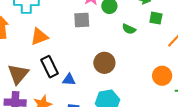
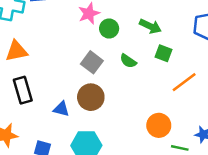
gray square: (82, 20) -> (92, 62), moved, turned 30
blue triangle: (69, 80) -> (61, 109), moved

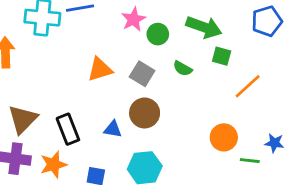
green arrow: (150, 26) -> (204, 27), size x1.4
orange triangle: (17, 51) -> (100, 69), moved
black rectangle: (23, 90) -> (68, 129), moved

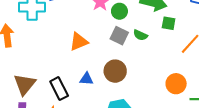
gray square: (142, 74) -> (119, 36), moved
blue triangle: (113, 129) -> (86, 79), moved

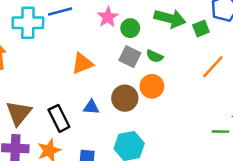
green square: (169, 23) -> (201, 28), moved, turned -32
orange circle: (176, 84) -> (152, 86), moved

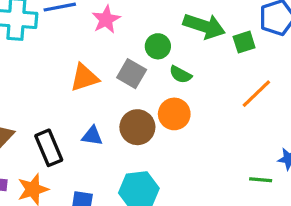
pink star: (108, 17) -> (106, 19), moved
green circle: (130, 28) -> (158, 46), moved
gray square: (130, 57) -> (132, 74), moved

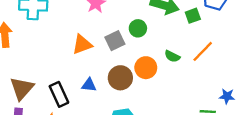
green circle: (158, 46) -> (138, 28), moved
gray square: (132, 74) -> (115, 41), turned 36
green semicircle: (180, 75) -> (172, 56), moved

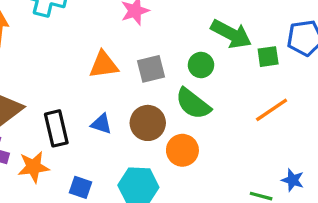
green circle: (138, 28) -> (201, 65), moved
green semicircle: (172, 56) -> (193, 104), moved, size x1.6
orange circle: (146, 68) -> (182, 150), moved

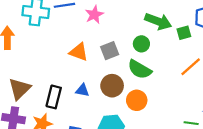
orange triangle: (104, 65) -> (79, 52), turned 36
black rectangle: (56, 128) -> (54, 97), turned 35

